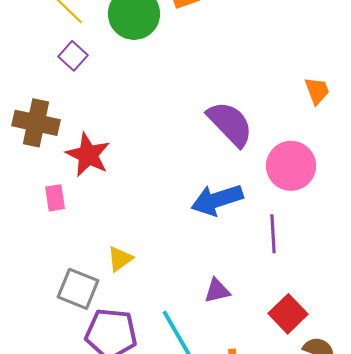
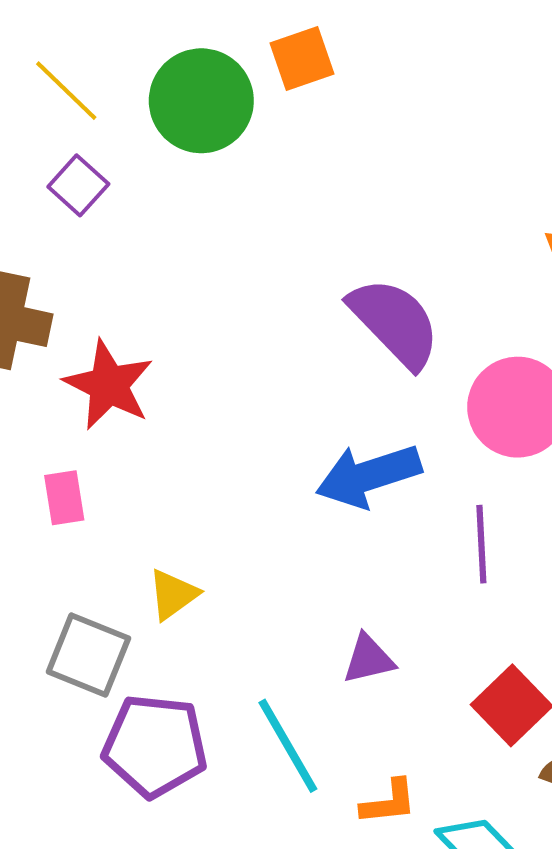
pink rectangle: (55, 198) -> (64, 498), moved

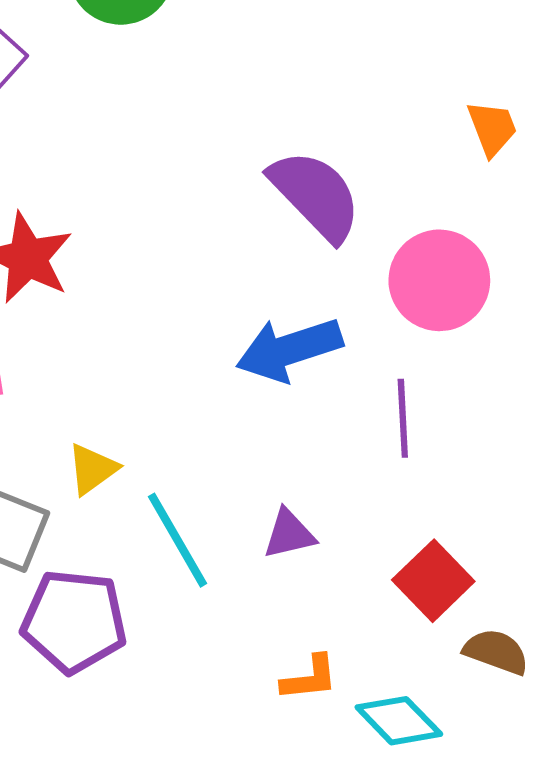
cyan line: (288, 746) -> (178, 540), moved

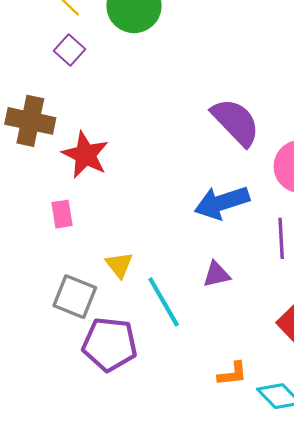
yellow triangle: (92, 469) -> (119, 265), turned -32
purple triangle: (289, 534) -> (217, 274), moved

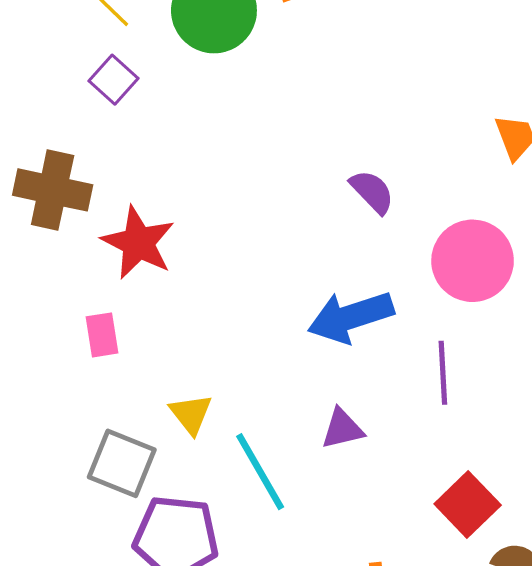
purple semicircle: (236, 122) -> (372, 192), size x0.6

